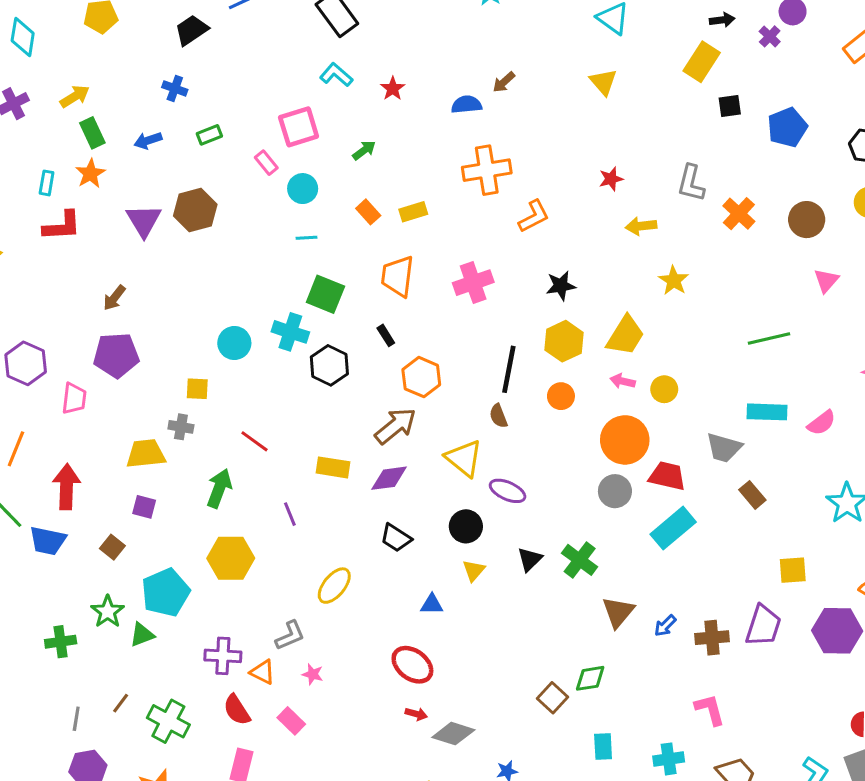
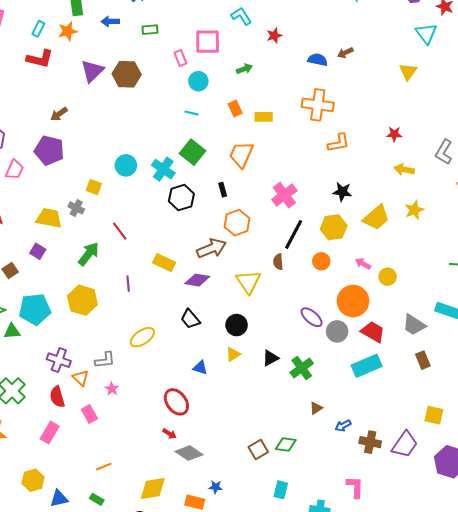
pink cross: (473, 283) -> (284, 195), moved, turned -35
yellow trapezoid: (625, 336) -> (376, 217), moved
purple ellipse: (508, 491) -> (312, 317), moved
brown triangle: (618, 612) -> (316, 408), size x0.6

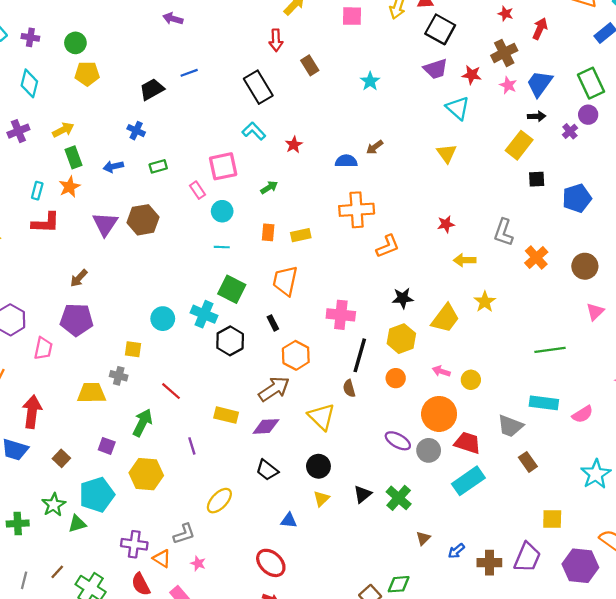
orange rectangle: (235, 108) -> (268, 232), turned 42
pink cross: (284, 195) -> (341, 315), turned -35
purple square: (38, 251) -> (107, 446), moved

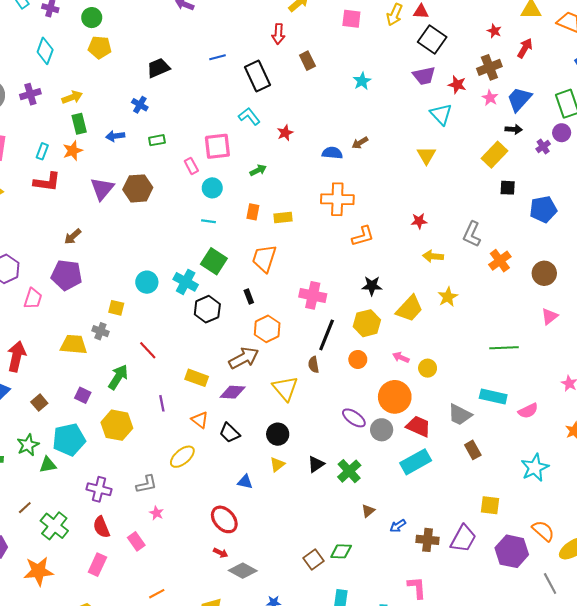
blue line: (189, 73) -> (218, 57), moved
orange triangle: (162, 559) -> (200, 420), moved

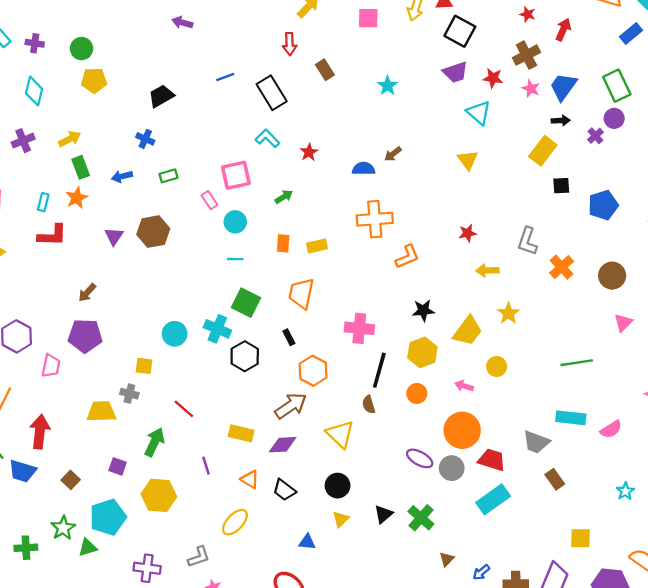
purple triangle: (102, 189) -> (114, 236), size x0.7
yellow circle: (428, 368) -> (497, 366), moved
cyan star: (535, 468) -> (625, 491), size x0.6

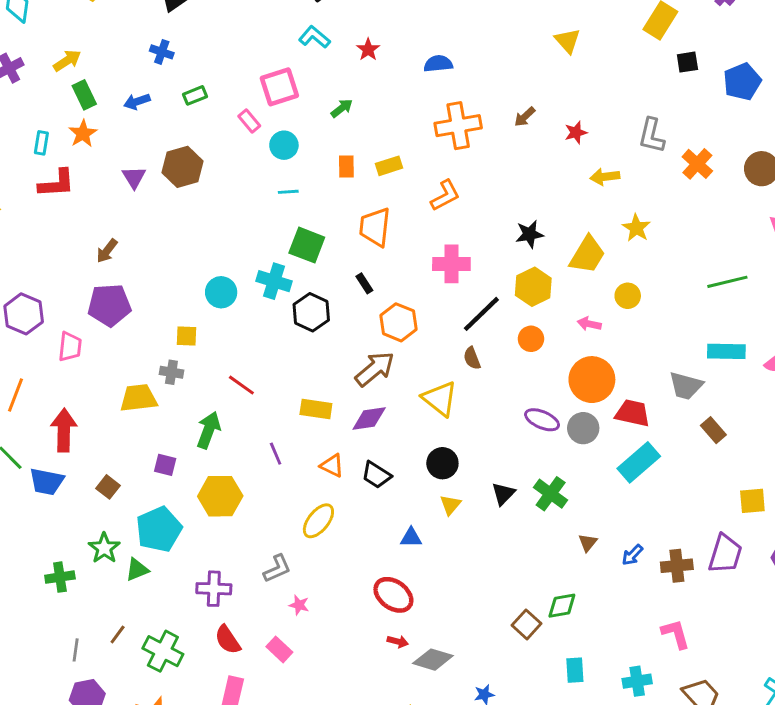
brown arrow: (393, 154) -> (525, 117), moved
orange L-shape: (407, 257) -> (445, 196), moved
black line: (379, 370) -> (481, 314), turned 36

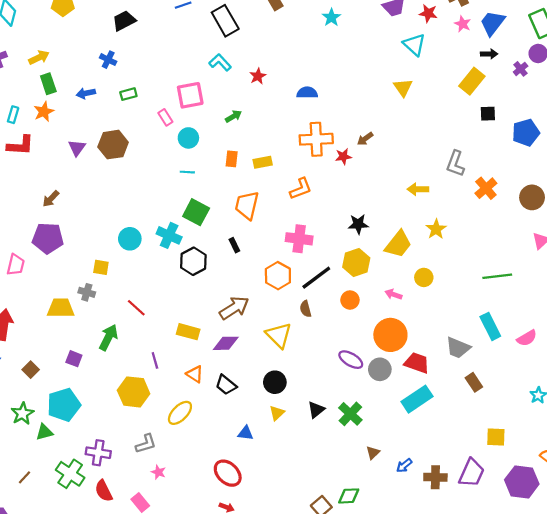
red star: (576, 132) -> (343, 156), moved
orange hexagon: (399, 322) -> (278, 276), moved
cyan rectangle: (726, 351) -> (490, 326), turned 55
yellow hexagon: (220, 496) -> (134, 392), moved
green cross: (163, 651) -> (70, 474), moved

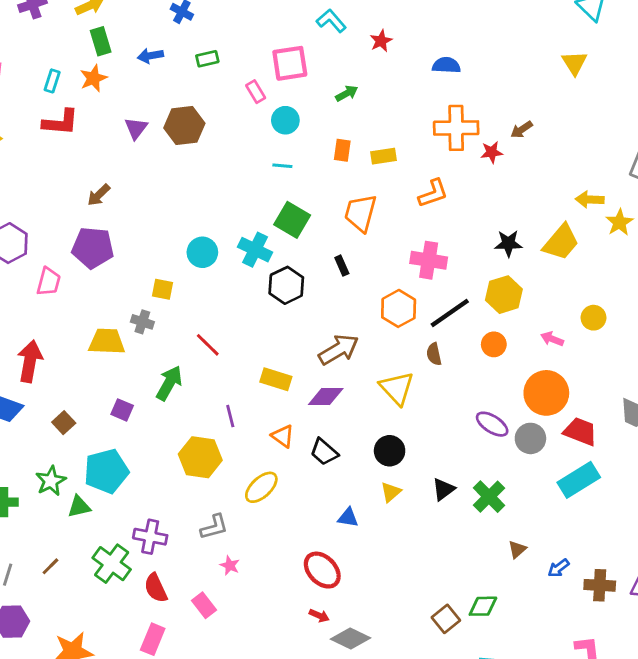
yellow star: (436, 229) -> (619, 222), moved
yellow trapezoid: (398, 244) -> (561, 242), moved

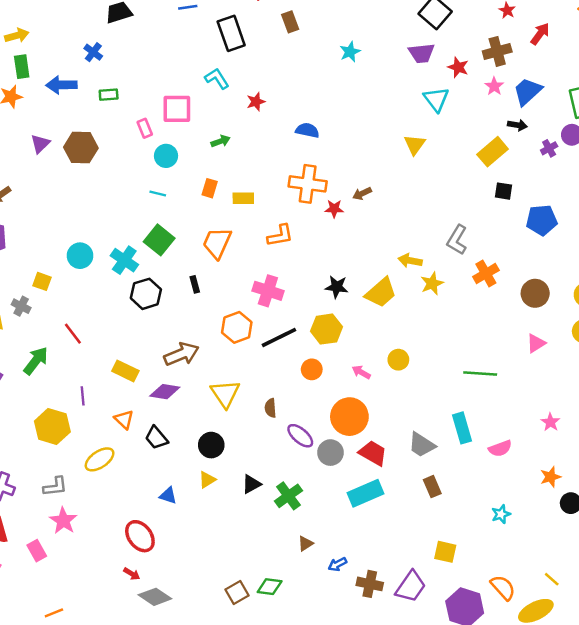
blue arrow: (150, 56) -> (61, 85), size x1.4
brown semicircle: (434, 354) -> (270, 408), moved
pink star: (230, 565) -> (63, 521), size x1.6

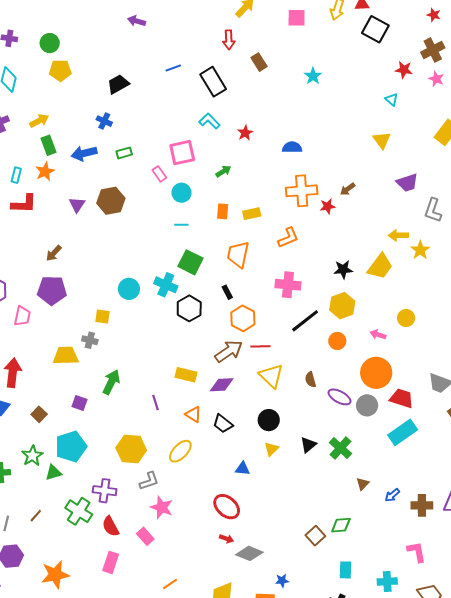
purple trapezoid: (422, 53) -> (407, 183), moved
cyan triangle: (436, 99) -> (391, 99), size x0.6
orange hexagon: (237, 327) -> (243, 318), moved
red line: (73, 334) -> (260, 346), moved, turned -42
yellow hexagon: (52, 427) -> (131, 449), moved

